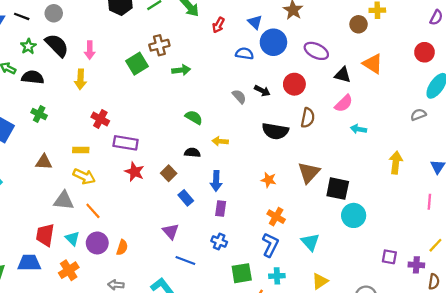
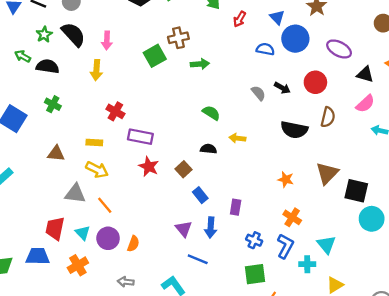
blue arrow: (216, 181) -> (211, 227), moved
blue cross: (219, 241) -> (254, 240), moved
cyan cross: (277, 276) -> (307, 264), moved

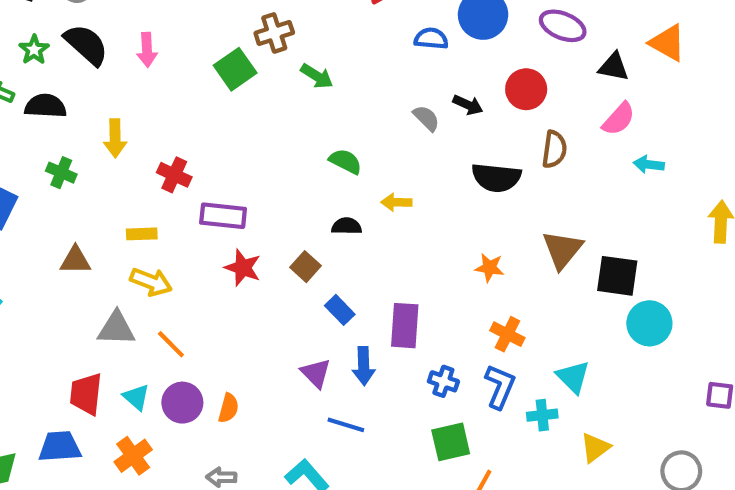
green arrow: (200, 64) -> (317, 76), turned 42
yellow arrow: (96, 70) -> (115, 138), moved
purple rectangle: (236, 207) -> (405, 326), size x1.5

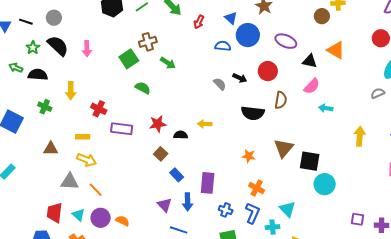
green semicircle: (345, 161) -> (143, 88), moved
red star: (243, 268) -> (158, 124), moved, turned -30
orange semicircle: (228, 408) -> (123, 221), turned -80

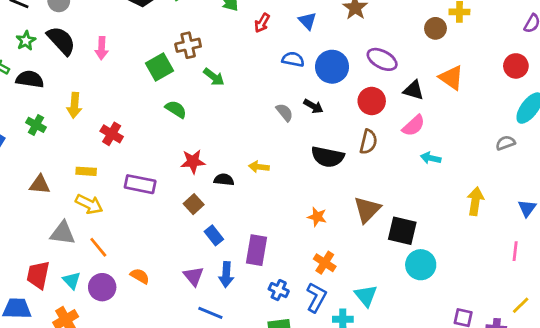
blue circle: (248, 35) -> (332, 67), moved
red circle: (268, 71) -> (372, 101), moved
purple rectangle: (122, 129) -> (140, 184), moved
orange semicircle: (123, 221) -> (140, 276), moved

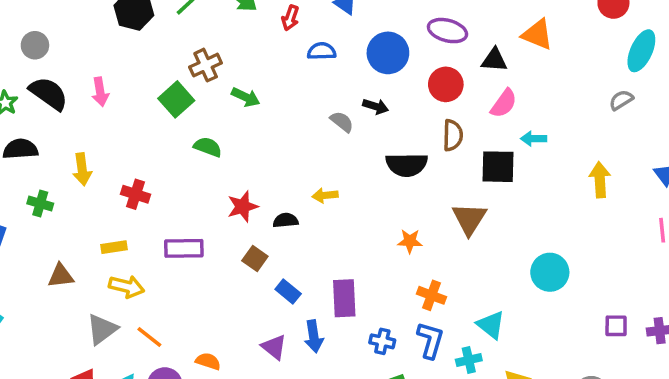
blue semicircle: (293, 59) -> (322, 51), moved
black square: (402, 231) -> (498, 167), moved
gray triangle: (63, 233) -> (102, 329), turned -32

